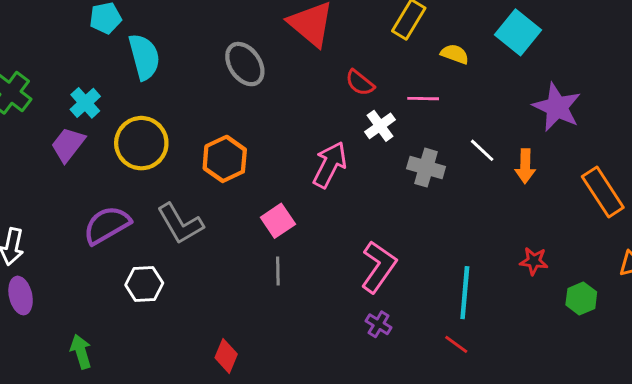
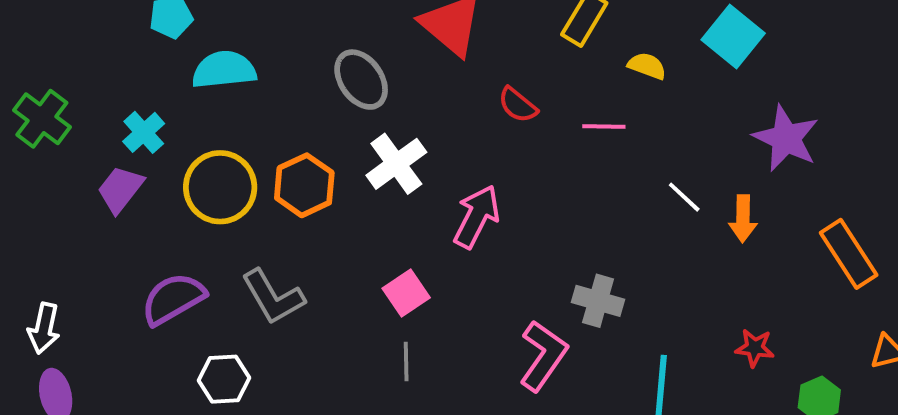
cyan semicircle: (144, 57) -> (224, 70), turned -81
white cross: (380, 126) -> (396, 164), moved, size x1.4
orange hexagon: (225, 159) -> (304, 185), moved
gray cross: (426, 168) -> (598, 301), moved

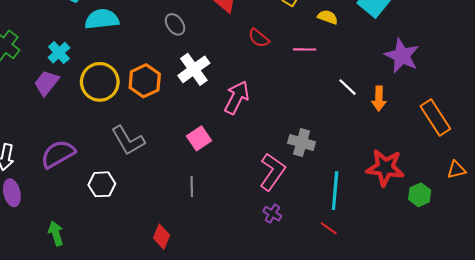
gray ellipse: (361, 80) -> (175, 24), size x0.7
purple semicircle: (173, 299) -> (58, 154), moved
red star: (755, 348) -> (385, 168), size x1.8
gray line: (406, 362) -> (192, 186), moved

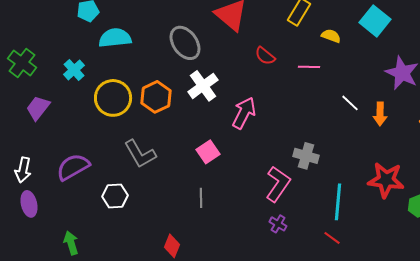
gray ellipse: (175, 24) -> (185, 43), size x1.6
purple trapezoid: (46, 83) -> (38, 108), moved

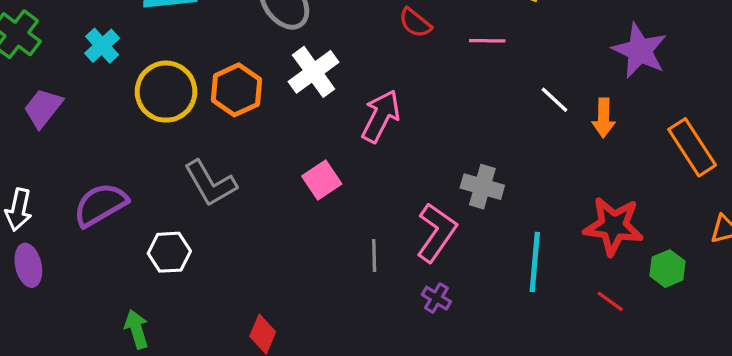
gray line: (201, 198) -> (374, 255), moved
red line: (332, 238) -> (610, 301), moved
green arrow: (71, 243) -> (137, 329), moved

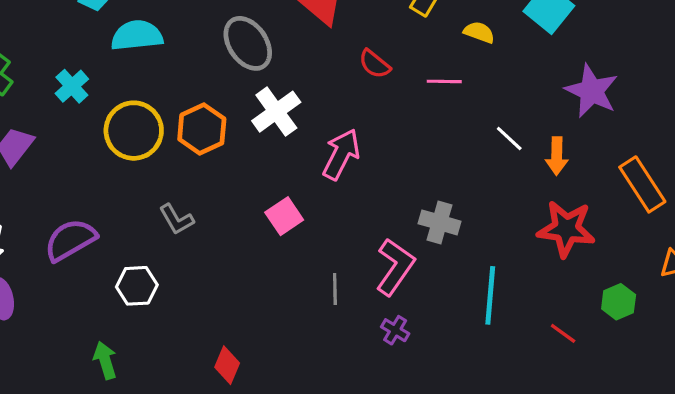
gray L-shape: (210, 183) -> (176, 219), size x0.7
red star: (613, 226) -> (566, 229), moved

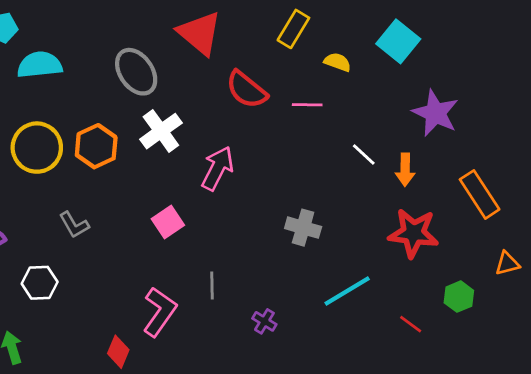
red semicircle: (375, 64) -> (246, 90), size x1.5
pink L-shape: (395, 267) -> (160, 312), moved
cyan line: (490, 295) -> (347, 291), turned 54

